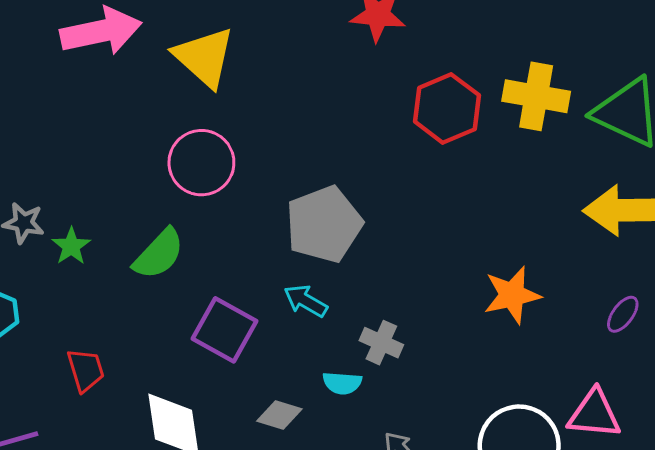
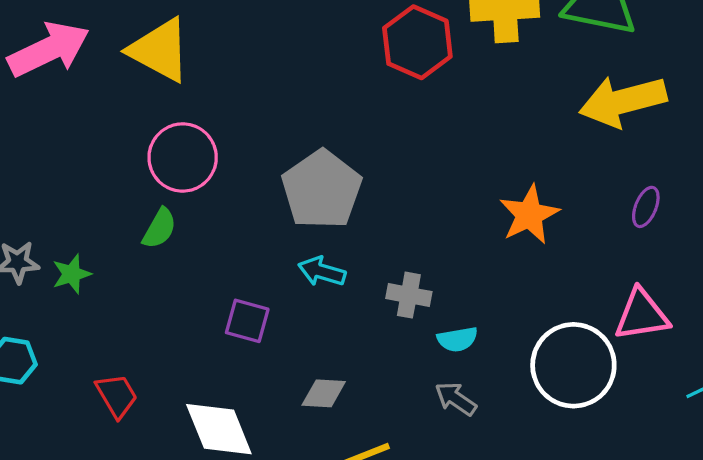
green star: (71, 246) -> (72, 274), turned 30
green semicircle: (159, 254) -> (159, 228), moved, size x0.7
purple square: (224, 330) -> (247, 321), size x0.7
cyan semicircle: (342, 383) -> (457, 339), moved

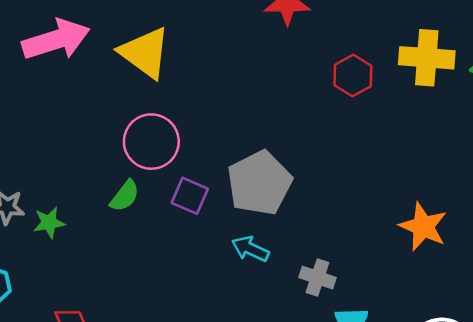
red hexagon: (417, 42) -> (353, 76), size x0.7
orange star: (529, 215) -> (423, 227), turned -30
purple square: (247, 321) -> (190, 196), moved

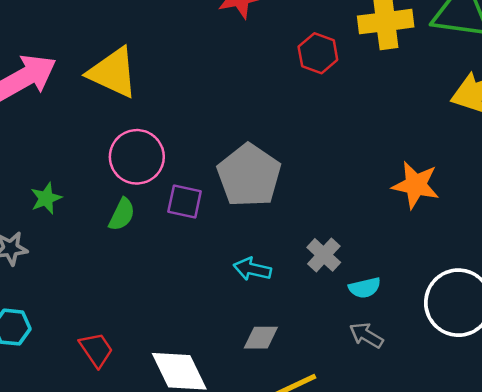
green star: (49, 223) -> (46, 198), moved
cyan arrow: (250, 249) -> (252, 269), moved
gray cross: (317, 278) -> (324, 255), turned 36

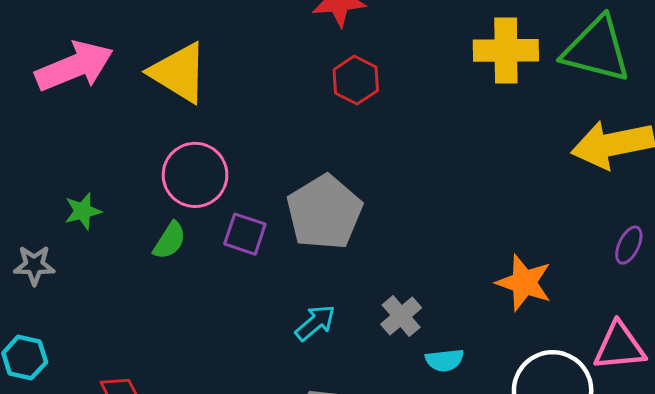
red hexagon: (318, 53) -> (356, 80), moved
orange star: (416, 185) -> (524, 283), moved
cyan arrow: (252, 269) -> (315, 323), turned 120

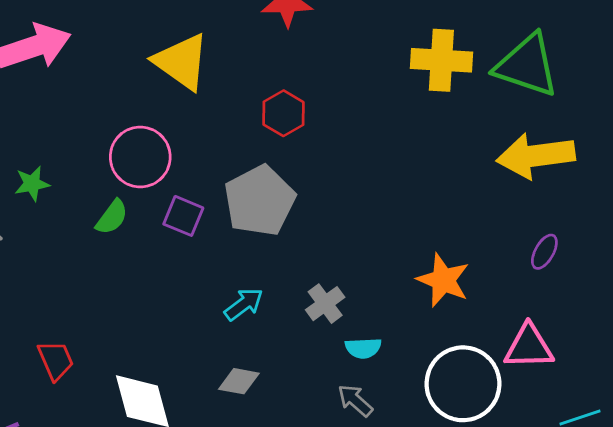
yellow triangle: (179, 73) -> (182, 62), moved
red hexagon: (356, 80) -> (283, 113), moved

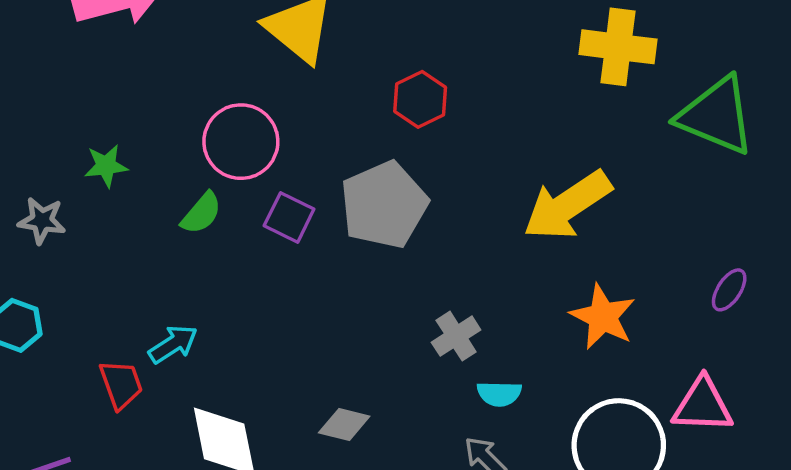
green triangle: (527, 65) -> (716, 116), moved
yellow arrow: (536, 156) -> (567, 205), moved, turned -30
cyan arrow: (244, 304) -> (173, 344), moved

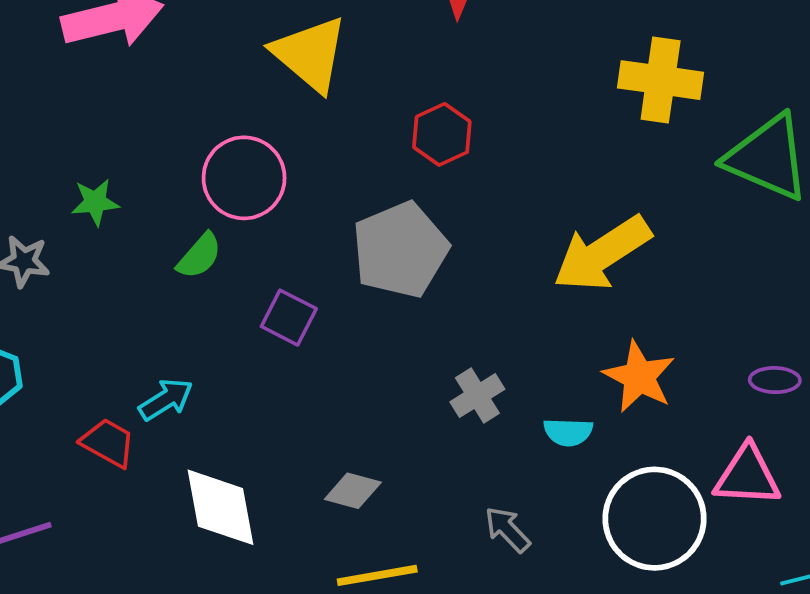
purple square: (289, 217) -> (289, 318), moved
purple ellipse: (729, 290) -> (775, 380), moved, turned 57
red trapezoid: (121, 384) -> (108, 443), turned -42
cyan semicircle: (499, 394) -> (568, 432), moved

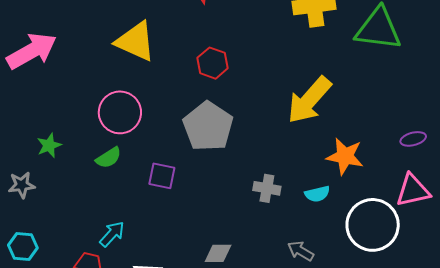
green semicircle: (199, 256) -> (109, 158), turned 32
gray cross: (477, 395) -> (267, 188), turned -32

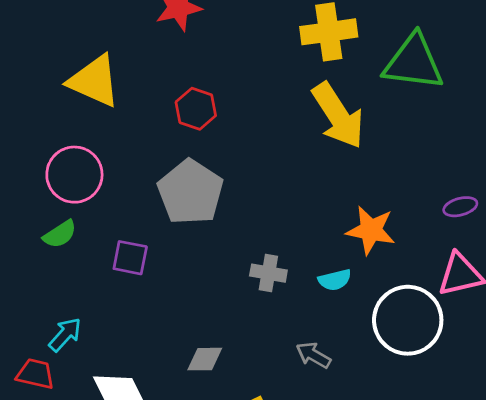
yellow arrow: (309, 100) -> (338, 116), moved, turned -74

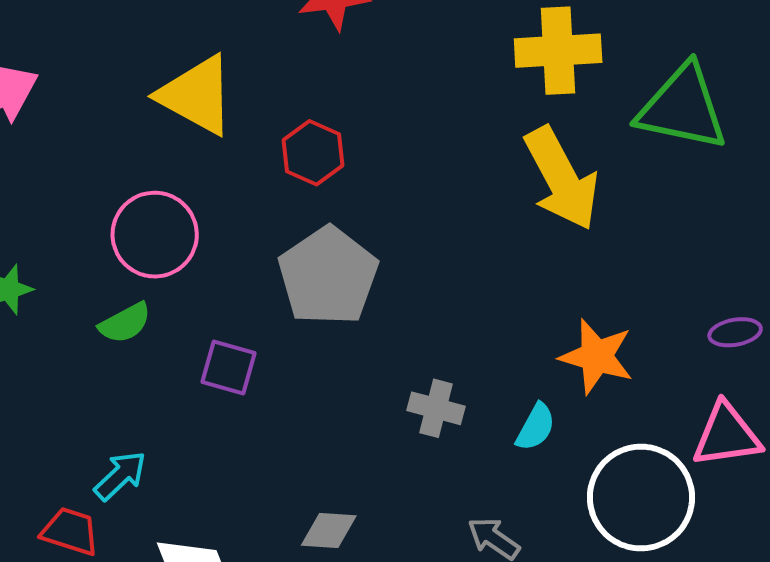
red hexagon: (196, 109) -> (313, 153), moved
cyan semicircle: (335, 280) -> (536, 427), turned -52

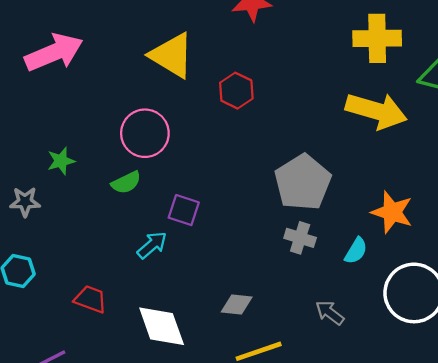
yellow arrow: (561, 179) -> (376, 111), turned -48
gray pentagon: (328, 276) -> (303, 182), moved
cyan arrow: (120, 476) -> (152, 245), moved

